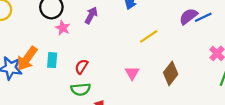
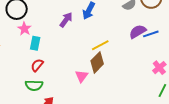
purple arrow: (91, 15) -> (66, 20), moved
cyan rectangle: (52, 60) -> (35, 43), moved
brown diamond: (171, 73) -> (97, 62), moved

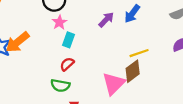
pink triangle: (82, 76) -> (114, 83), size x1.6

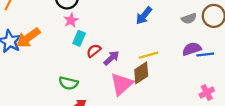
purple arrow: (106, 20) -> (111, 58), moved
red semicircle: (67, 64) -> (94, 51), moved

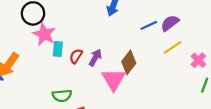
pink star: (71, 20) -> (44, 34), size x1.5
blue line: (205, 54) -> (149, 25), moved
yellow line: (148, 55) -> (173, 47), moved

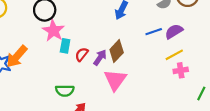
pink cross: (198, 60) -> (181, 70), moved, turned 32
brown diamond: (129, 62) -> (117, 51), moved

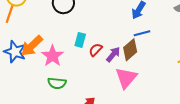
pink star: (53, 31) -> (52, 56), moved
blue line: (154, 32) -> (142, 33), moved
green semicircle: (65, 91) -> (57, 83), moved

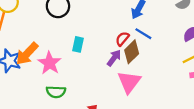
blue line: (142, 33) -> (143, 34), turned 49
red semicircle: (96, 50) -> (122, 39), moved

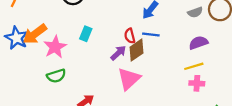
blue line: (143, 34) -> (151, 35), turned -35
red semicircle: (122, 39) -> (130, 36), turned -64
green semicircle: (56, 92) -> (56, 76), turned -30

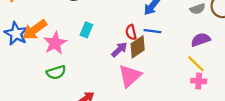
yellow line: (194, 66) -> (196, 64), turned 60

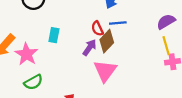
yellow line: (196, 64) -> (166, 46), turned 42

